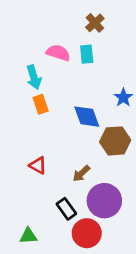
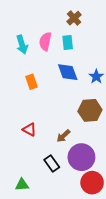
pink semicircle: (58, 53) -> (45, 41), turned -96
cyan arrow: (34, 77) -> (22, 45), moved
blue diamond: (87, 117) -> (68, 72), moved
red circle: (87, 233) -> (92, 183), moved

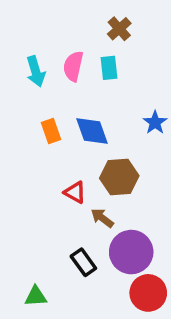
blue diamond: (68, 72) -> (92, 131), moved
brown hexagon: (90, 110) -> (119, 177), moved
red triangle: (29, 130) -> (75, 192), moved
brown arrow: (63, 136) -> (102, 218), turned 80

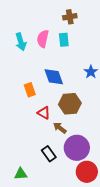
brown cross: (119, 29) -> (70, 17), turned 32
orange rectangle: (51, 131) -> (30, 90), moved

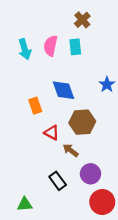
brown cross: (70, 17) -> (82, 20), turned -32
purple circle: (77, 148) -> (90, 174), size x0.7

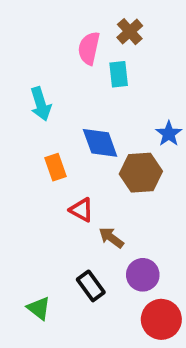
pink semicircle: (51, 46) -> (89, 48), moved
cyan arrow: (25, 49) -> (41, 104), moved
brown hexagon: (82, 122) -> (141, 173), moved
green triangle: (25, 204) -> (39, 308), moved, turned 42

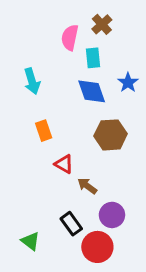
blue star: (169, 134) -> (128, 83), moved
blue diamond: (100, 143) -> (92, 91), moved
red circle: (161, 319) -> (97, 247), moved

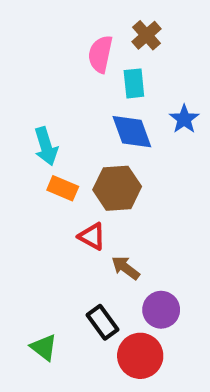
cyan arrow: (32, 81) -> (46, 146), moved
orange rectangle: (44, 131) -> (63, 188), turned -48
brown hexagon: (111, 135) -> (117, 188), moved

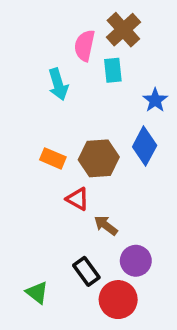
brown cross: (146, 35) -> (123, 30), size x1.4
blue diamond: (132, 132) -> (145, 146), moved, turned 48
cyan arrow: (46, 146) -> (58, 84), moved

